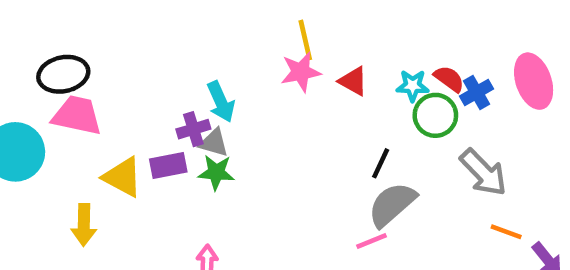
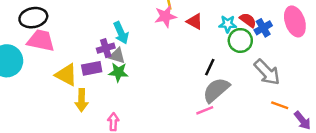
yellow arrow: (84, 225) -> (82, 100), moved

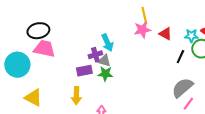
black line: (210, 67) -> (180, 57), moved
yellow triangle: (66, 75) -> (33, 98), moved
pink line: (205, 110) -> (188, 104), moved, turned -32

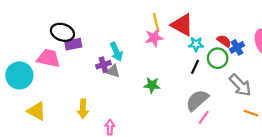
black ellipse: (38, 31) -> (62, 32), moved, turned 30
red triangle: (165, 34) -> (182, 25), moved, size x1.6
cyan star: (191, 36) -> (196, 44), moved
purple rectangle: (84, 71) -> (73, 44), moved
green star: (105, 74) -> (152, 85), moved

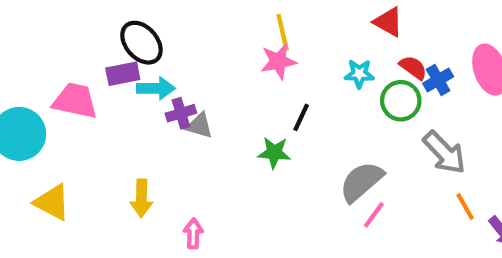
red triangle: (182, 25) -> (388, 22), moved, size x0.7
black ellipse: (62, 32) -> (141, 43), moved, turned 30
cyan arrow: (116, 52) -> (156, 88), moved, turned -66
black line: (195, 67) -> (301, 117), moved
orange line: (251, 113) -> (465, 207), turned 40

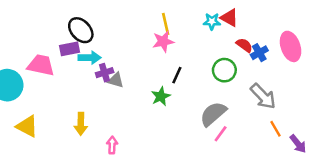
cyan star: (359, 74) -> (212, 21), moved
green circle: (401, 101) -> (224, 70), moved
green star: (274, 153) -> (161, 96), turned -30

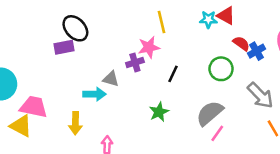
pink star: (163, 41) -> (149, 47), moved
cyan arrow: (90, 58) -> (94, 94), moved
pink trapezoid: (41, 65) -> (34, 107), moved
purple cross: (105, 73) -> (135, 62), moved
green star: (161, 96) -> (159, 112), moved

